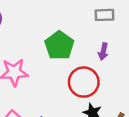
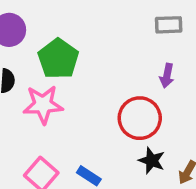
green pentagon: (59, 45) -> (58, 59), moved

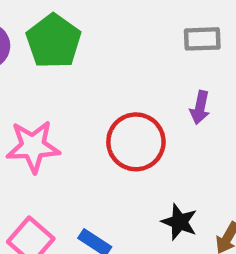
green pentagon: (58, 59) -> (54, 41), moved
red circle: (140, 118) -> (136, 142), moved

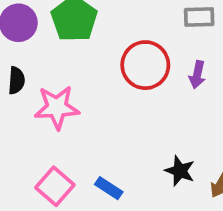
red circle: (136, 142) -> (145, 65), moved

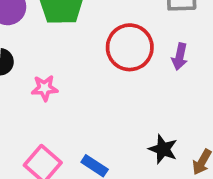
pink star: (57, 107) -> (45, 88), size x0.6

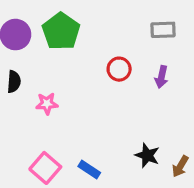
red circle: (130, 47) -> (119, 69), size x0.6

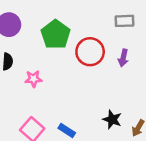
green pentagon: (61, 31) -> (56, 34), moved
red circle: (119, 69) -> (90, 52), size x1.5

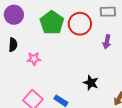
red circle: (90, 52) -> (80, 24), moved
black star: (112, 119) -> (91, 83), moved

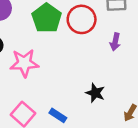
pink star: (34, 59) -> (24, 63), size x1.6

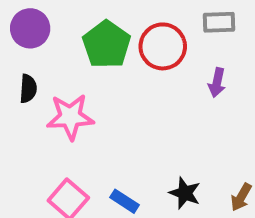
black star: (95, 93) -> (185, 193), moved

